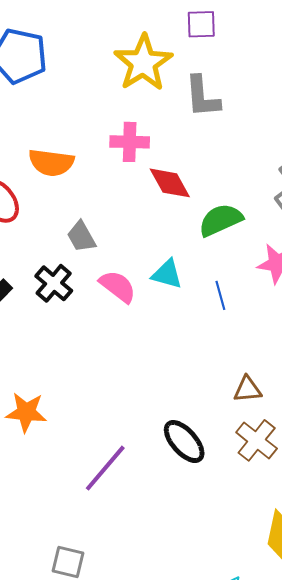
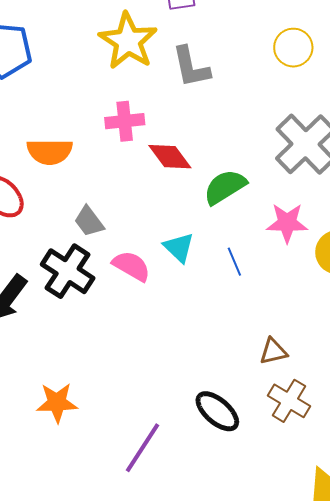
cyan triangle: (167, 274) -> (179, 247), turned 36
black cross: (54, 283) -> (68, 271), size x1.4

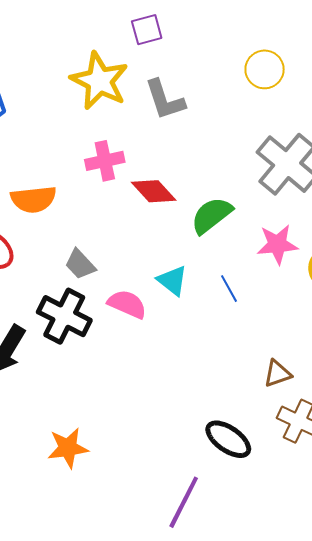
purple line: (142, 448) -> (184, 502), moved

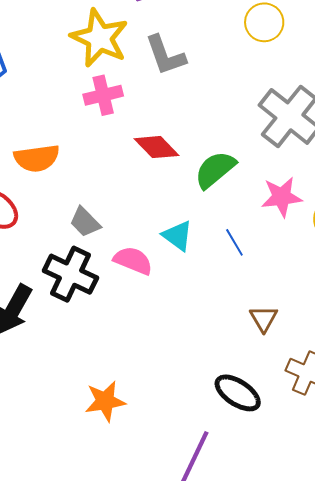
pink cross: (105, 161) -> (103, 95), moved
brown triangle: (278, 374) -> (264, 319), moved, turned -40
orange star: (68, 448) -> (105, 401), moved

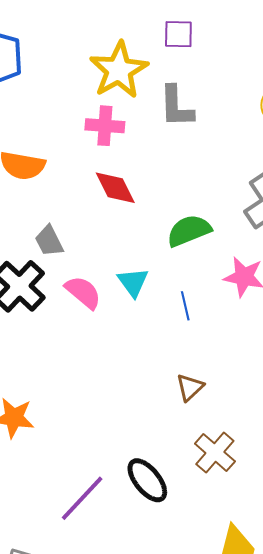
red diamond: (157, 147) -> (115, 188), moved
black ellipse: (238, 393) -> (147, 480), moved

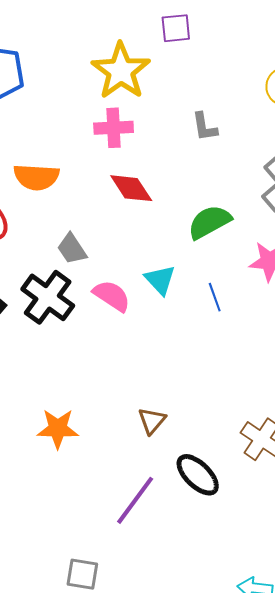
gray L-shape: (176, 107) -> (205, 127), moved, size x0.7
brown triangle: (190, 387) -> (152, 421), moved

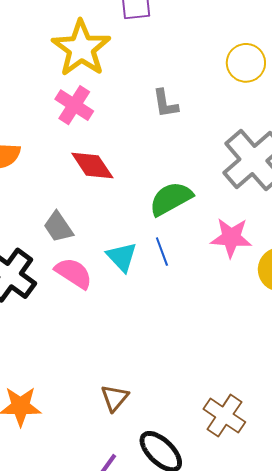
pink cross: (114, 128) -> (74, 105), turned 36
gray trapezoid: (72, 249) -> (58, 227), moved
blue line: (215, 297) -> (162, 252), moved

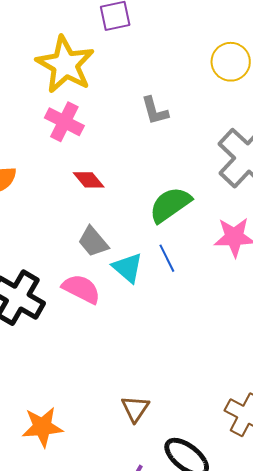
red diamond: (92, 165) -> (89, 180), size x0.7
gray trapezoid: (58, 227) -> (93, 242), moved

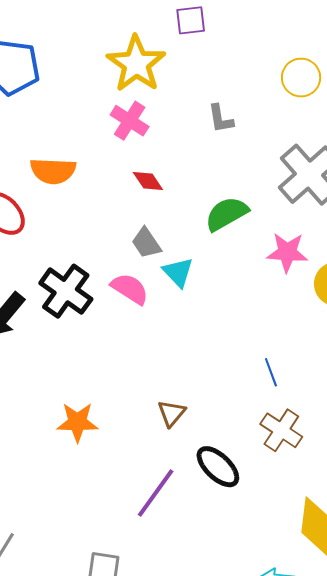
blue line: (167, 258) -> (271, 372), moved

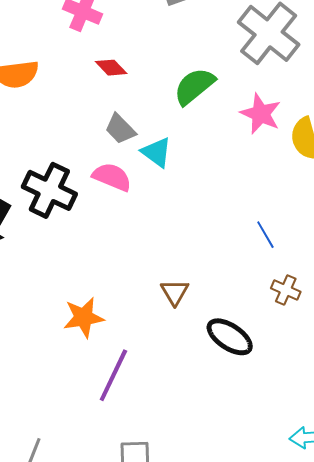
pink star: (287, 252) -> (261, 114), turned 30
brown cross: (281, 430) -> (286, 290), size x0.7
purple line: (156, 493) -> (113, 375), moved

